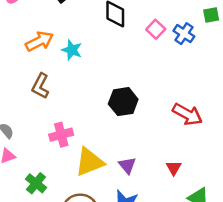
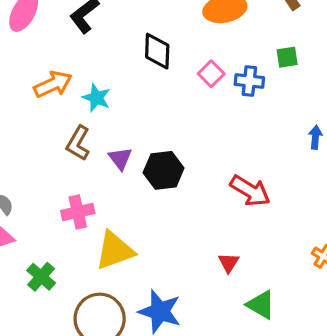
blue cross: (184, 34) -> (249, 81), turned -30
brown L-shape: (40, 86) -> (78, 143), moved
purple triangle: (127, 165) -> (120, 158), moved

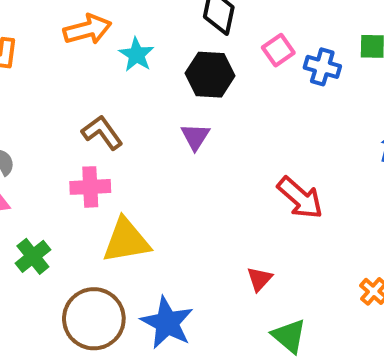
brown L-shape: (78, 143) -> (102, 133), moved, turned 104
purple triangle: (120, 158) -> (195, 137), moved
black hexagon: (164, 170) -> (210, 75), moved

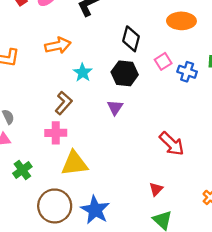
cyan star: (136, 55) -> (83, 73), moved
brown L-shape: (102, 133) -> (64, 103), turned 75
red triangle: (259, 279) -> (156, 189), moved

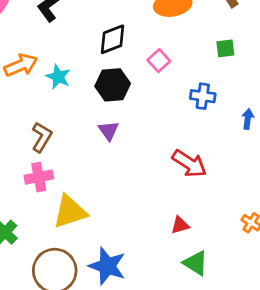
black diamond: (131, 39) -> (113, 39), turned 65
blue cross: (187, 72) -> (203, 96), moved
cyan star: (83, 73) -> (58, 77), moved
red triangle: (156, 189) -> (180, 225), turned 40

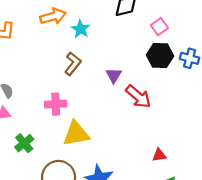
black hexagon: (113, 85) -> (160, 55), moved
brown L-shape: (42, 137) -> (73, 64), moved
red arrow: (189, 164) -> (138, 97), moved

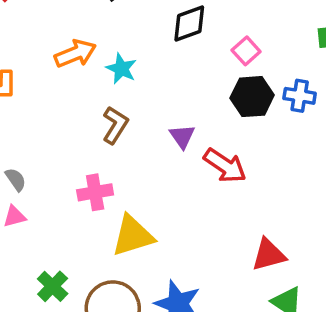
green cross: (24, 143) -> (53, 286), moved
red triangle: (159, 155) -> (269, 255), size x1.5

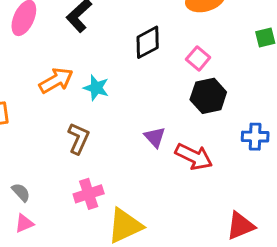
blue cross: (300, 96) -> (255, 137), moved
brown L-shape: (115, 125) -> (79, 138), moved

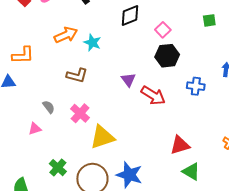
brown L-shape: (79, 138) -> (77, 75), turned 75
gray semicircle: (21, 192) -> (49, 107), moved
pink cross: (89, 194) -> (80, 113), turned -36

